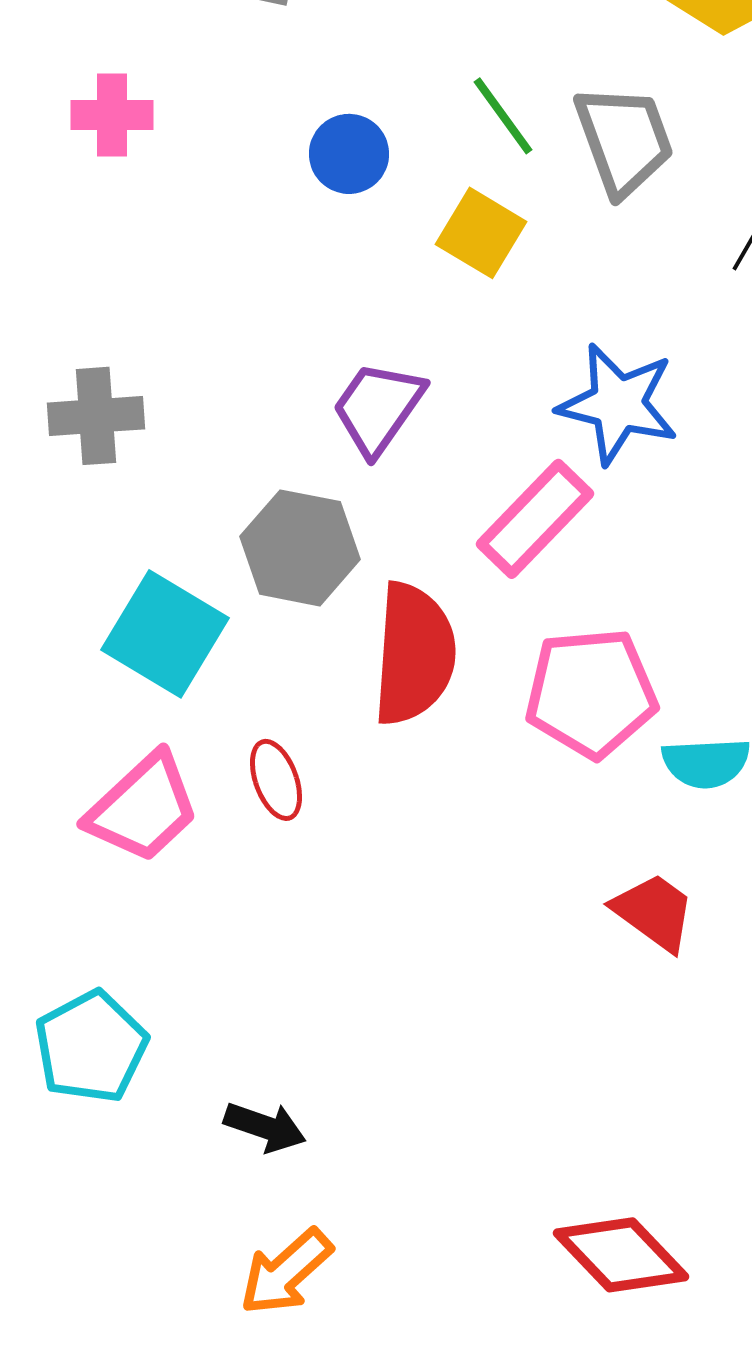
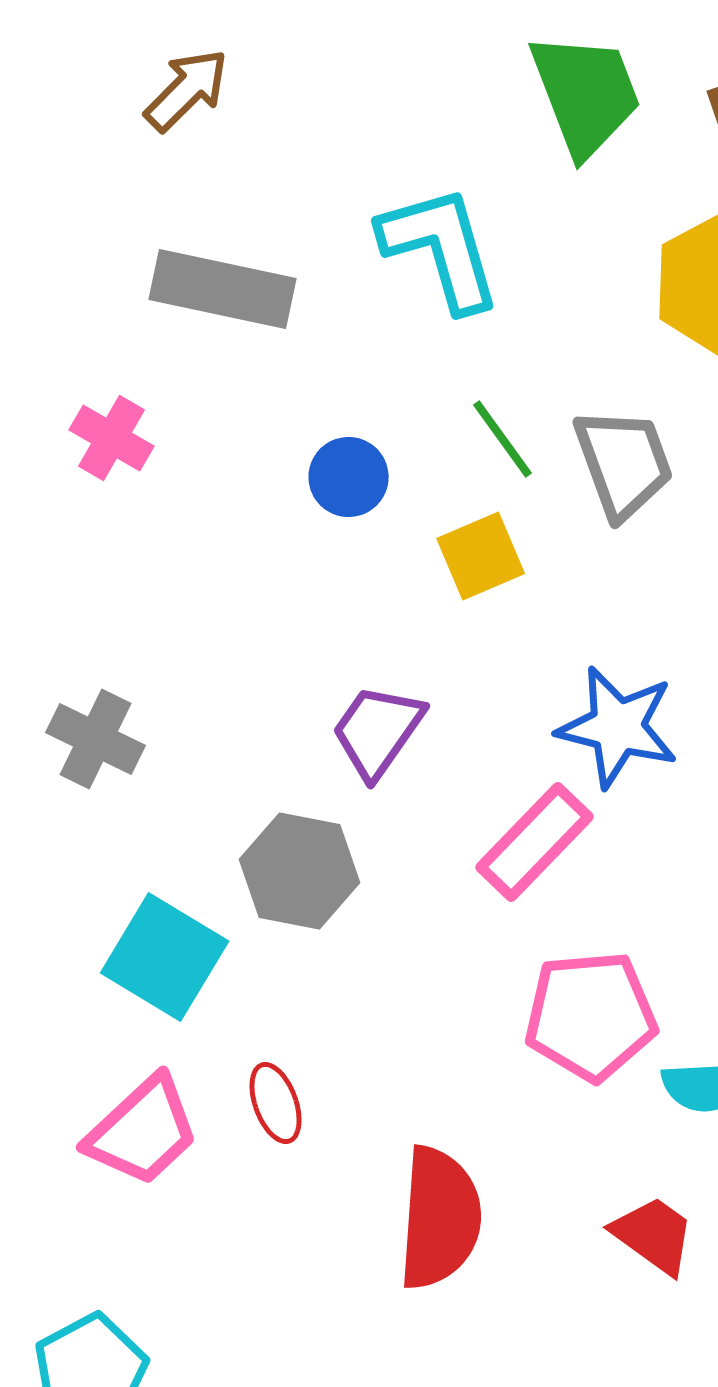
pink cross: (112, 115) -> (112, 438), turned 30
yellow square: (481, 233) -> (481, 556), turned 36
gray cross: (96, 416) -> (96, 739), turned 30
red semicircle: (414, 654) -> (440, 1218), moved

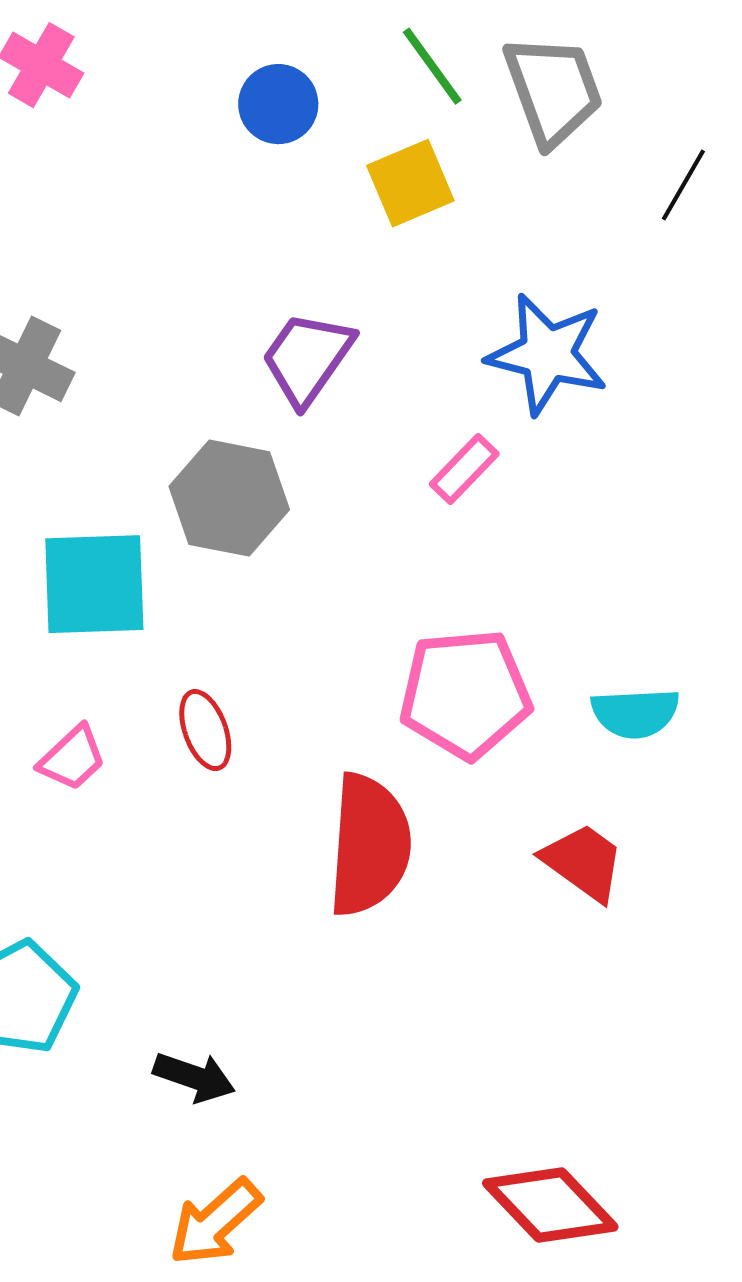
pink rectangle: (535, 842) -> (464, 469), size x0.6
cyan square: (165, 957) -> (94, 584), turned -33
pink pentagon: (591, 1016) -> (465, 694), moved
pink trapezoid: (143, 1131) -> (72, 758), size x0.6

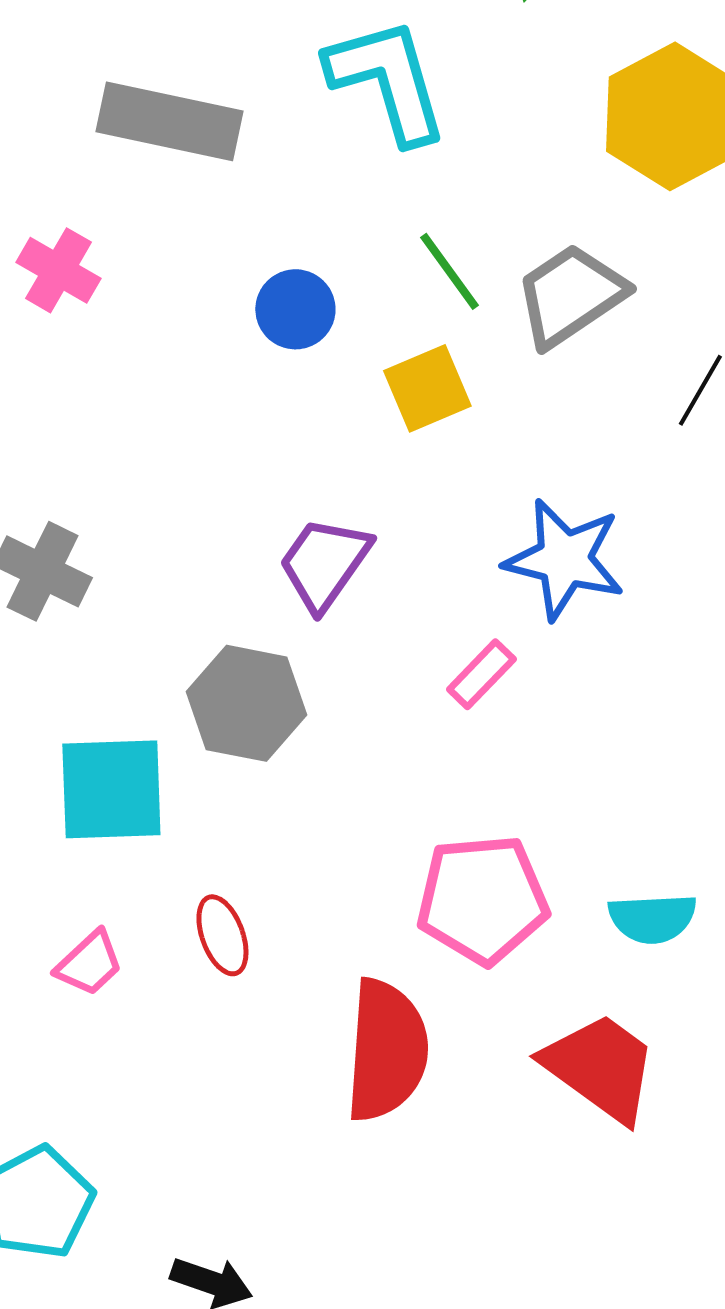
gray trapezoid: (553, 90) -> (570, 295), turned -104
red trapezoid: (583, 862) -> (600, 1067), size x1.4

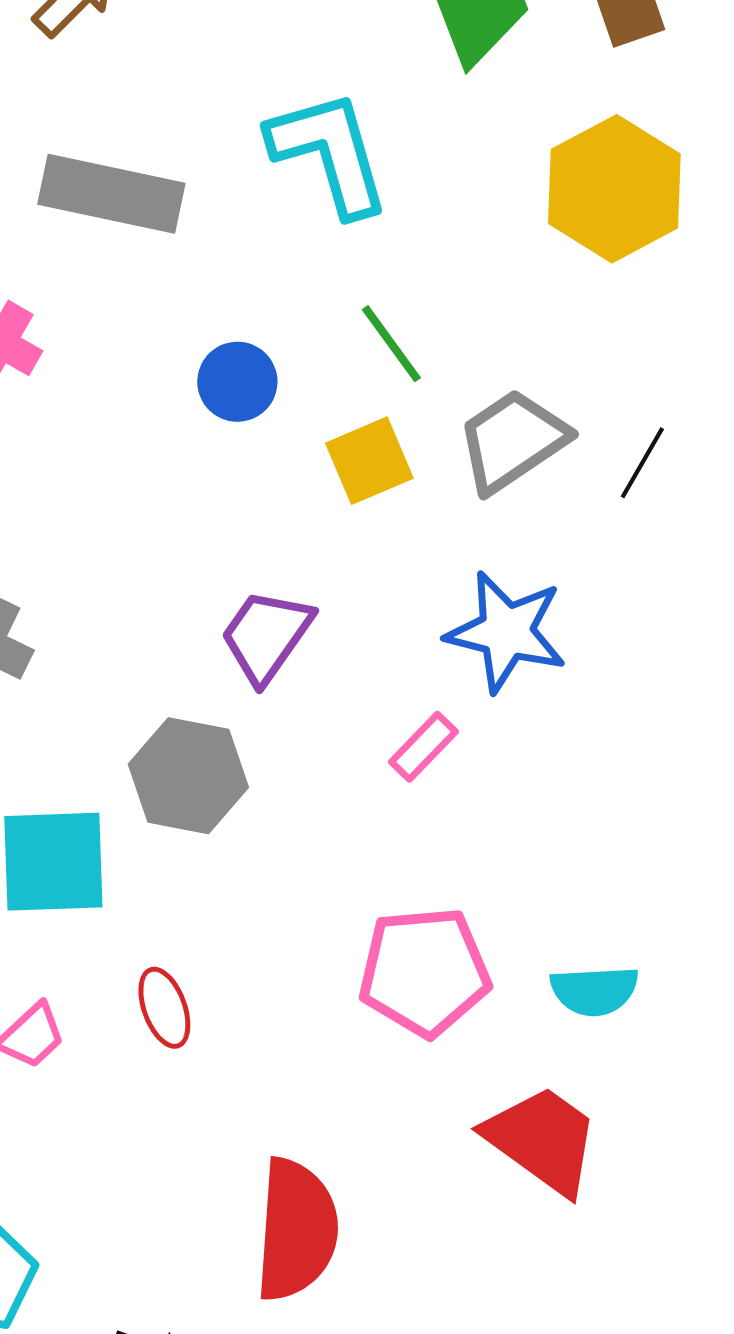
gray trapezoid: (570, 295) -> (512, 441), moved
red semicircle: (386, 1050) -> (296, 1230), moved

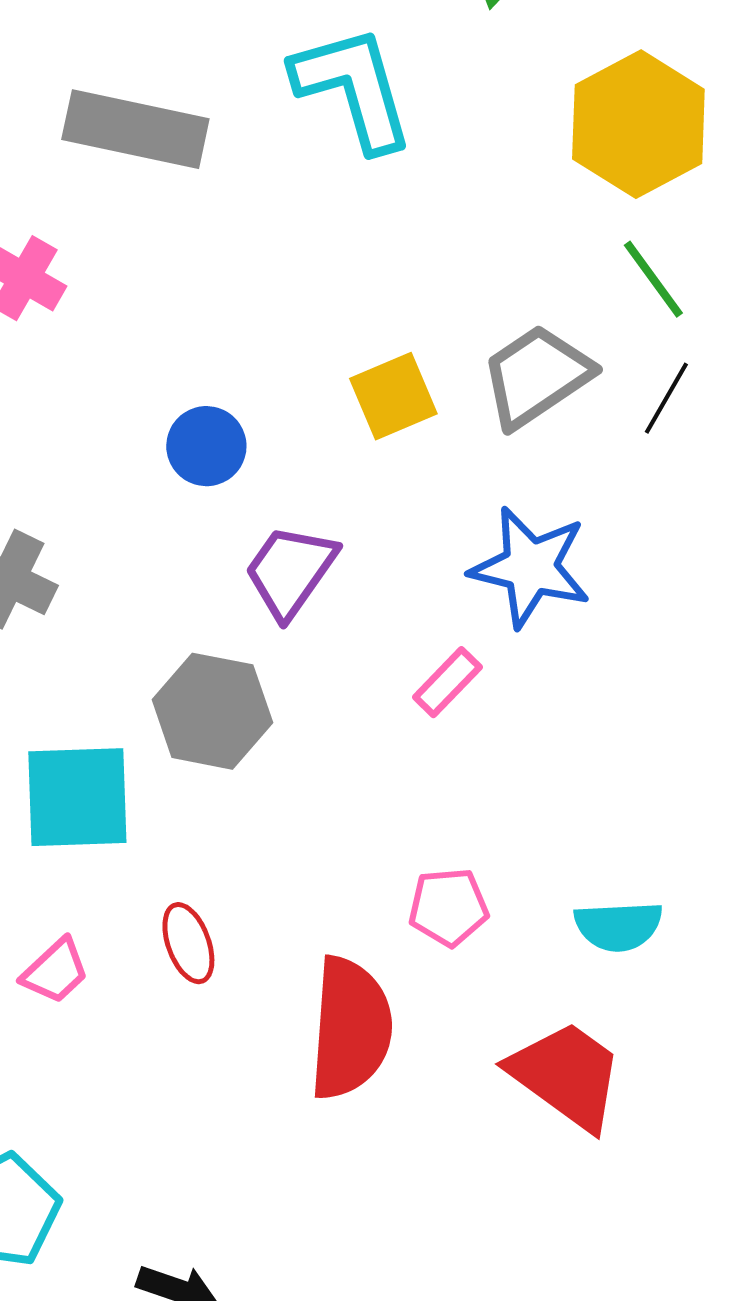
green line: (391, 344) -> (653, 279), moved
blue circle: (237, 382) -> (206, 446), moved
pink pentagon: (424, 972) -> (448, 907), size x0.6
red semicircle: (296, 1230) -> (350, 1028), moved

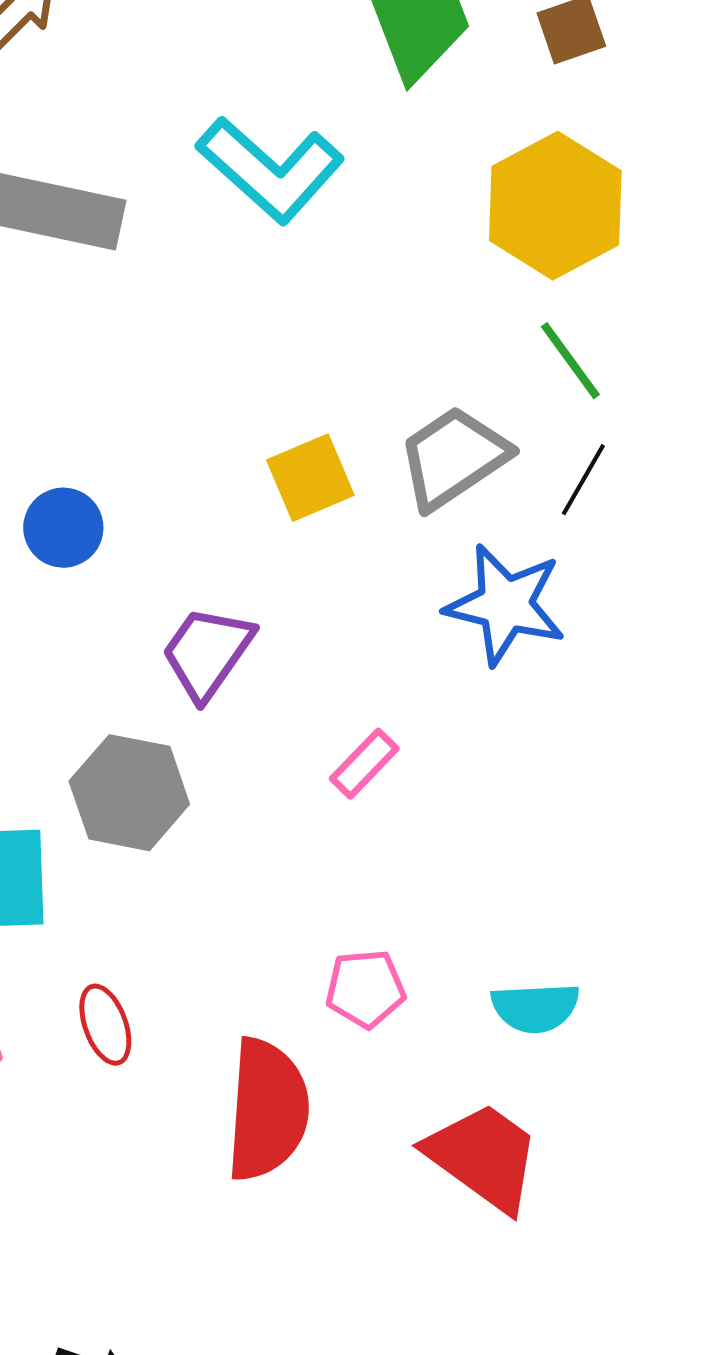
cyan L-shape: (353, 88) -> (270, 170), turned 148
blue circle: (206, 446) -> (63, 528), moved
blue star: (530, 567) -> (505, 605), moved

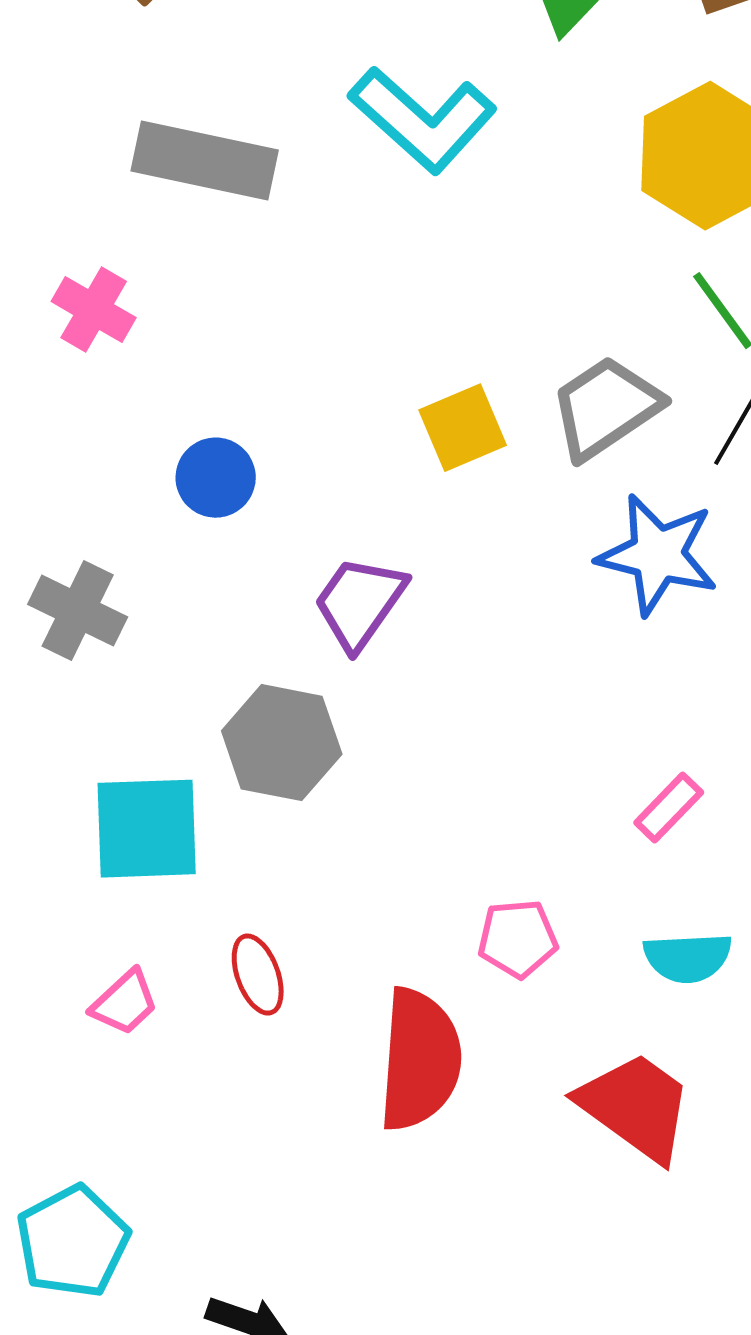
pink rectangle: (364, 764) -> (669, 808), moved

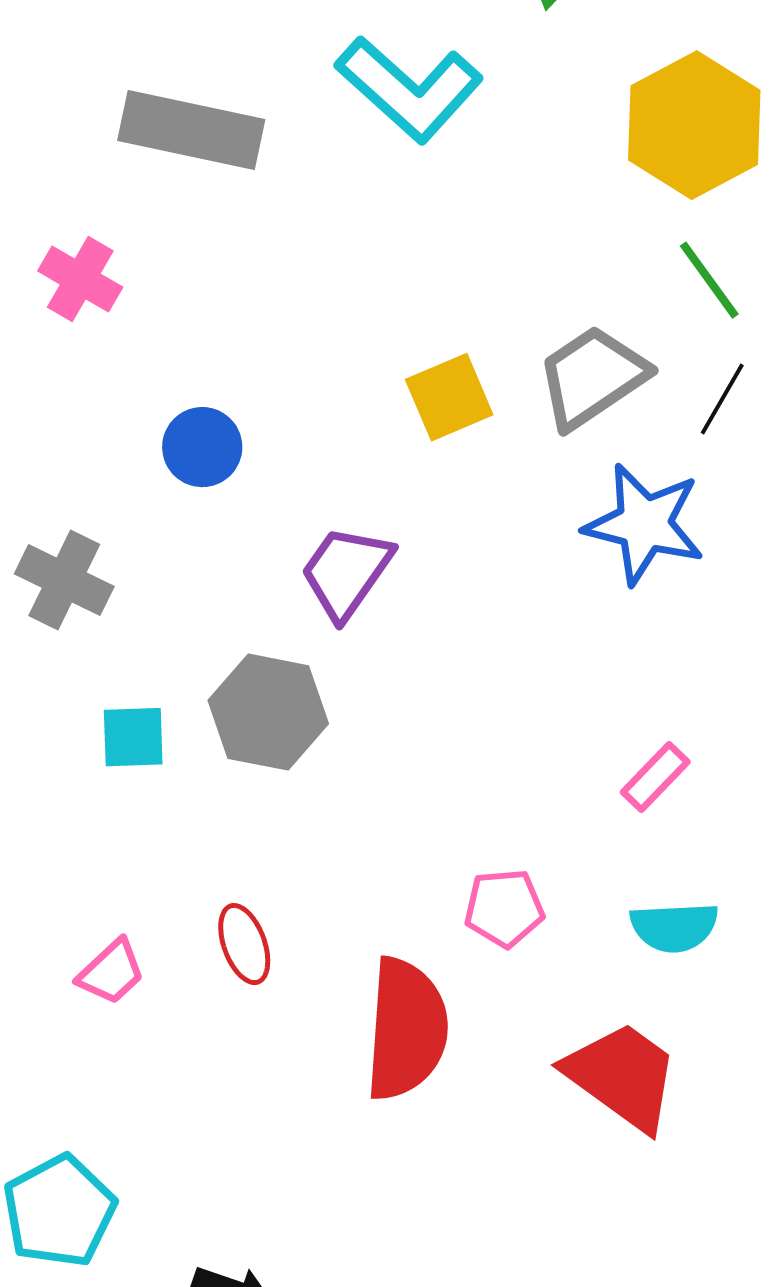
cyan square: (147, 829) -> (133, 737), moved, size x0.6

